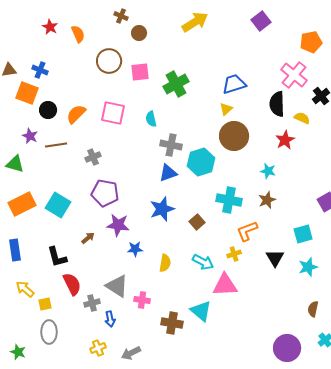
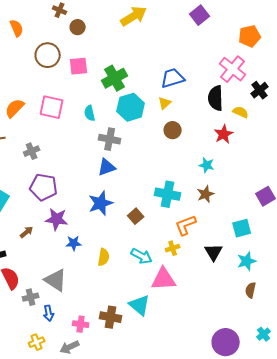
brown circle: (234, 136) -> (173, 130), size x0.6
cyan hexagon: (201, 162) -> (131, 107), moved
pink cross: (142, 300) -> (81, 324), moved
brown semicircle: (313, 309) -> (251, 290), moved

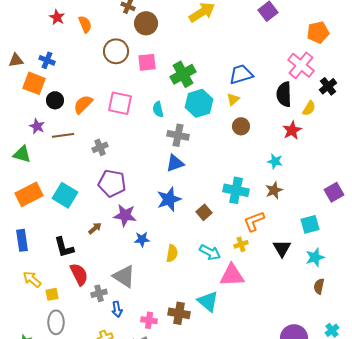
brown circle: (78, 27) -> (146, 23), size x1.5
yellow semicircle: (241, 112) -> (309, 108), turned 98

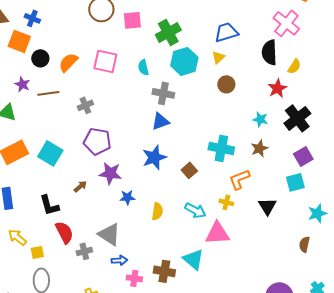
black cross: (328, 86) -> (297, 118), moved, size x1.5
purple square: (334, 192) -> (303, 156), moved
yellow cross: (241, 244) -> (226, 202), turned 32
cyan star: (315, 257) -> (317, 213), moved
blue arrow: (117, 309) -> (119, 260), moved, turned -84

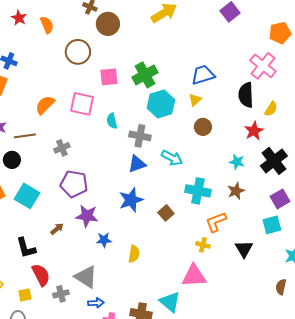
pink square: (132, 20) -> (109, 77), moved
black circle: (40, 58) -> (12, 160), moved
cyan semicircle: (143, 67) -> (112, 121), moved
cyan arrow: (195, 210) -> (172, 158), moved
yellow square: (37, 252) -> (25, 295), moved

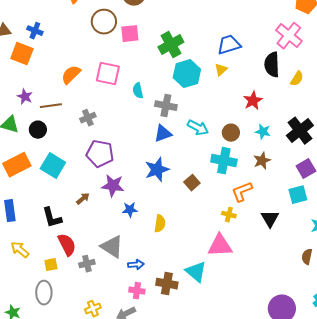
pink square: (109, 77) -> (130, 34), moved
brown circle: (203, 127) -> (231, 133), moved
red star: (254, 131) -> (253, 101), moved
blue arrow: (96, 303) -> (136, 265), moved

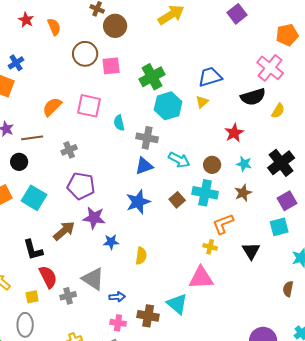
blue cross: (35, 31) -> (16, 63), turned 35
black semicircle: (272, 65) -> (253, 97), turned -105
brown square: (192, 183) -> (177, 200), moved
brown arrow: (83, 199) -> (64, 231), size x1.6

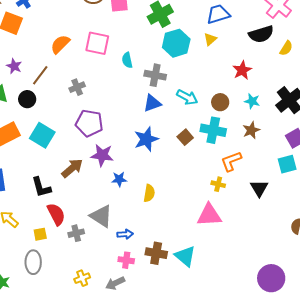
brown line: (32, 138) -> (40, 75), turned -45
cyan triangle: (177, 304) -> (185, 256), moved

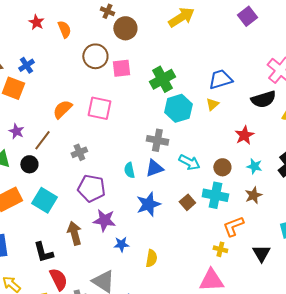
cyan semicircle: (127, 60) -> (129, 170), moved
brown arrow: (72, 168) -> (74, 233), turned -65

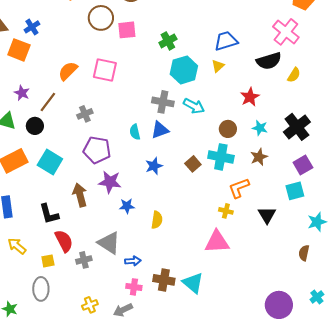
green cross: (162, 79) -> (168, 41), size x0.7
cyan arrow: (189, 162) -> (194, 106), moved
blue star: (148, 204) -> (154, 166), size x0.7

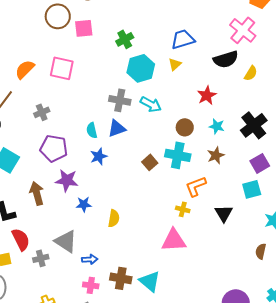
blue star: (154, 166) -> (99, 156), moved

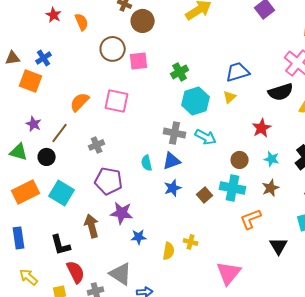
blue star: (99, 156) -> (173, 188), moved
yellow cross: (183, 209) -> (191, 242), moved
pink triangle: (174, 240) -> (229, 273), turned -48

